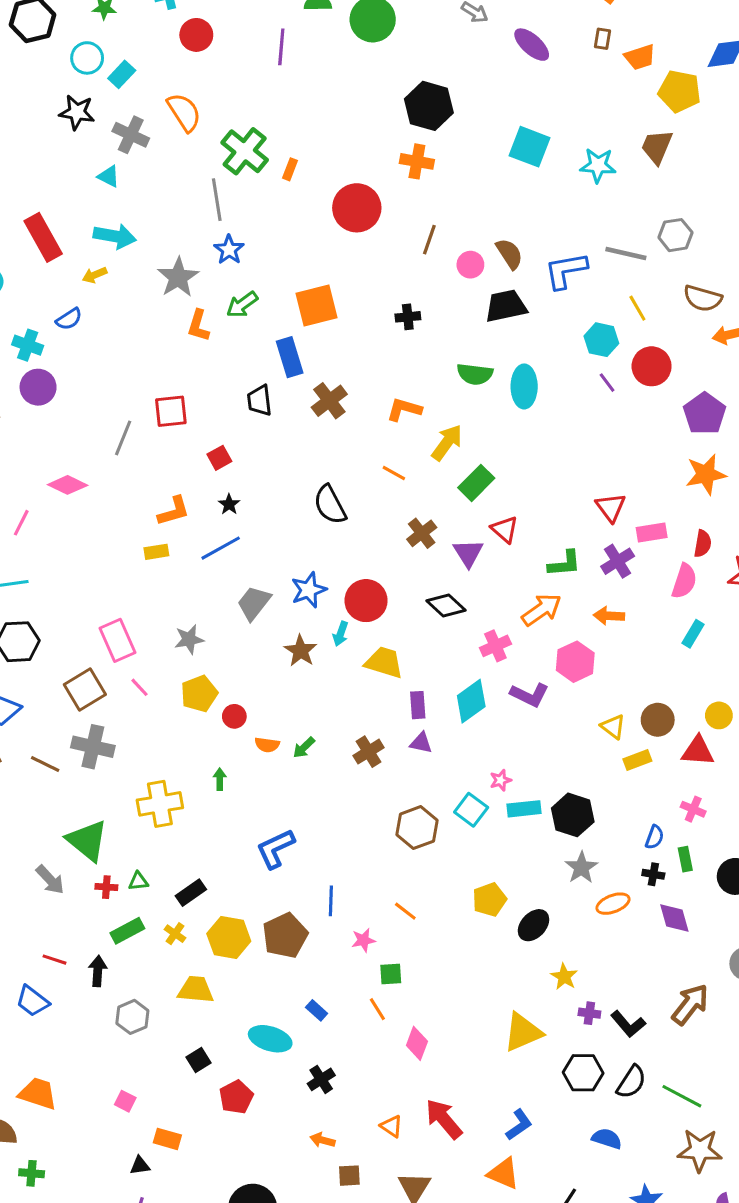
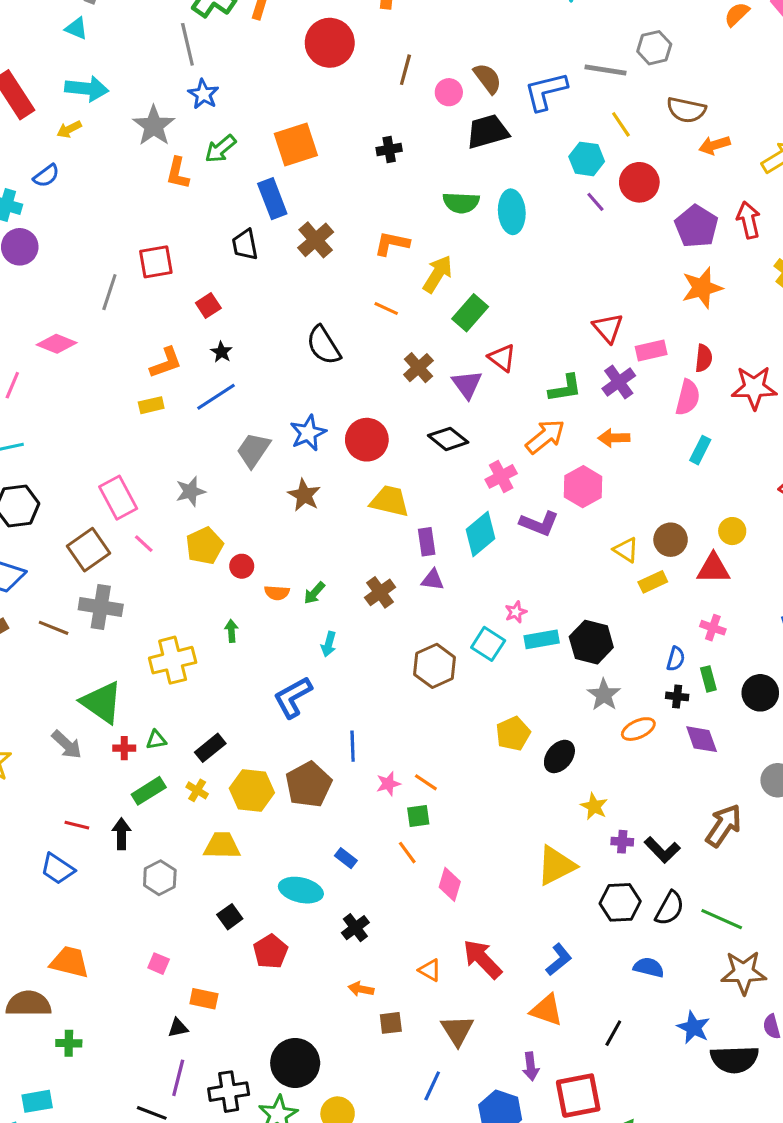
cyan arrow: (341, 634) -> (329, 644), moved
orange line: (405, 911) -> (426, 782), moved

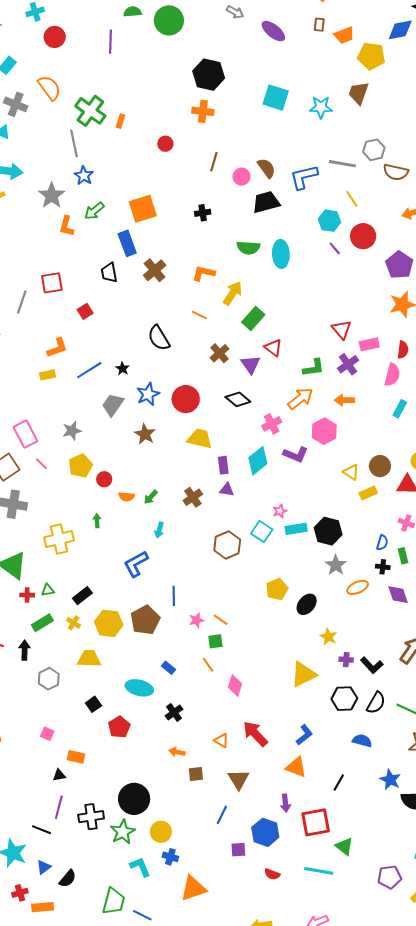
red circle: (330, 43) -> (165, 144), size x0.5
brown semicircle: (686, 110) -> (396, 172), moved
black star: (221, 352) -> (122, 369), moved

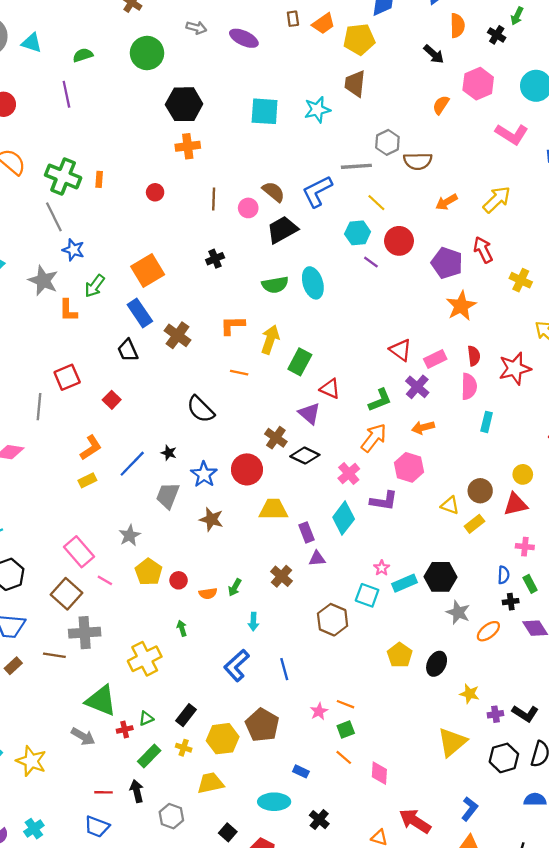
green circle: (169, 20) -> (147, 53), moved
brown cross: (220, 353) -> (276, 438), moved
blue line: (174, 596) -> (284, 669), moved

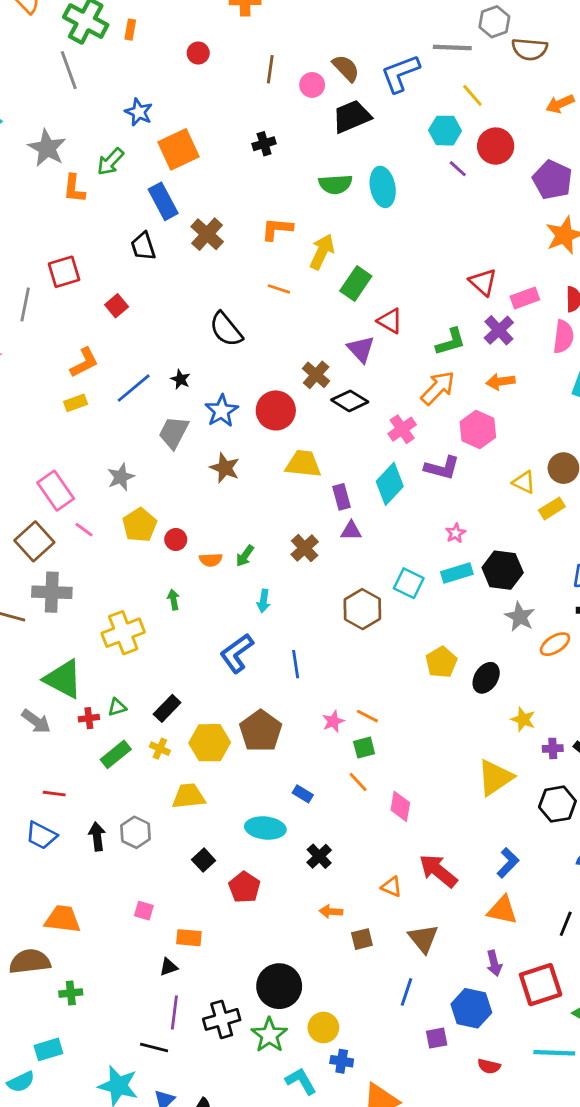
blue star: (73, 250) -> (139, 112), moved
pink star: (382, 568) -> (456, 533), moved
black arrow: (137, 791) -> (97, 836), moved

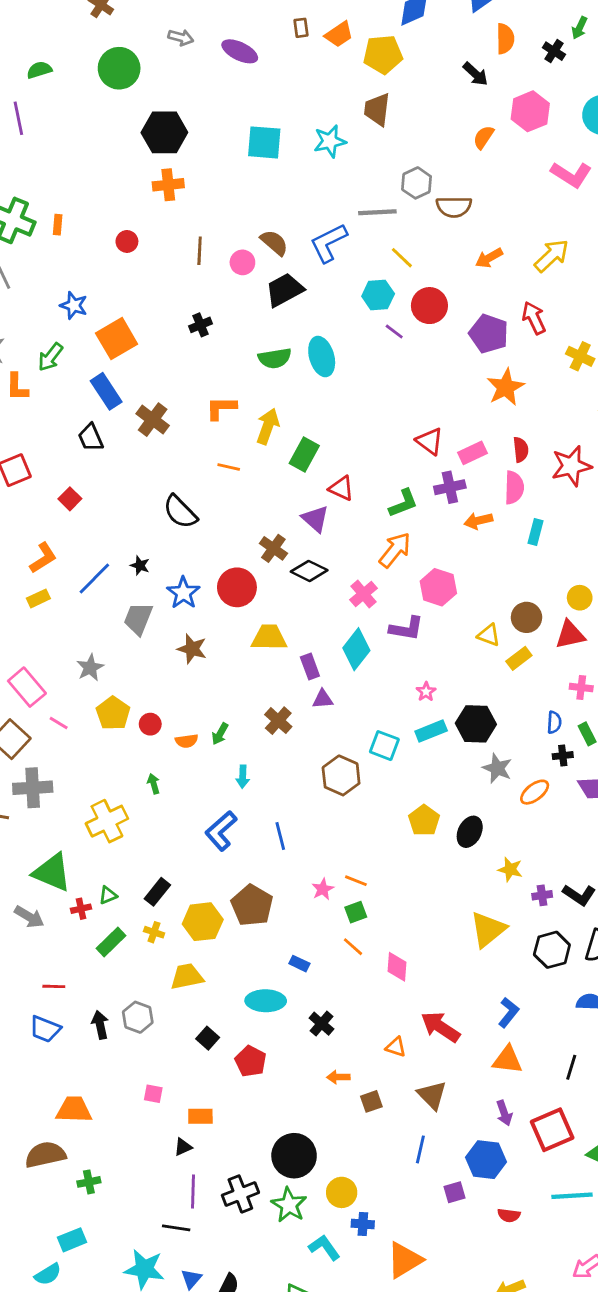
purple cross: (499, 330) -> (450, 487), turned 36
orange arrow: (501, 382) -> (478, 521), moved

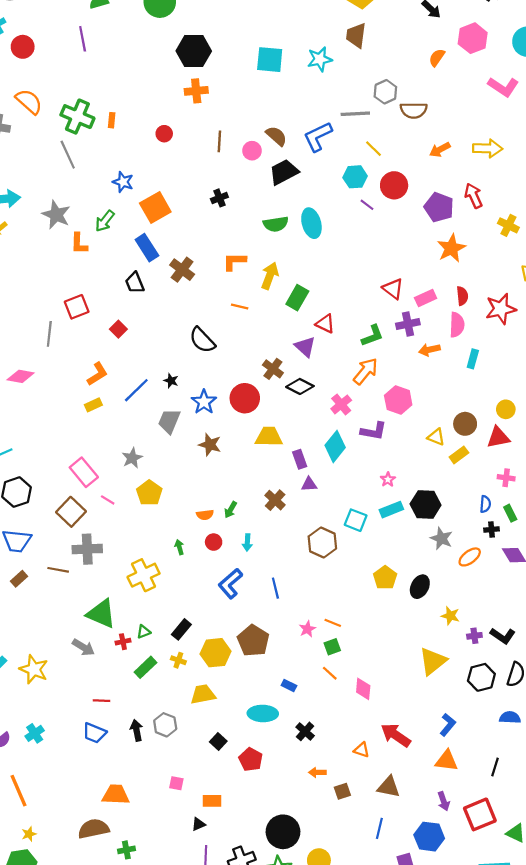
yellow arrow: (552, 256) -> (488, 148), turned 44
red circle: (150, 724) -> (214, 542), moved
brown triangle: (432, 1095) -> (389, 787), turned -35

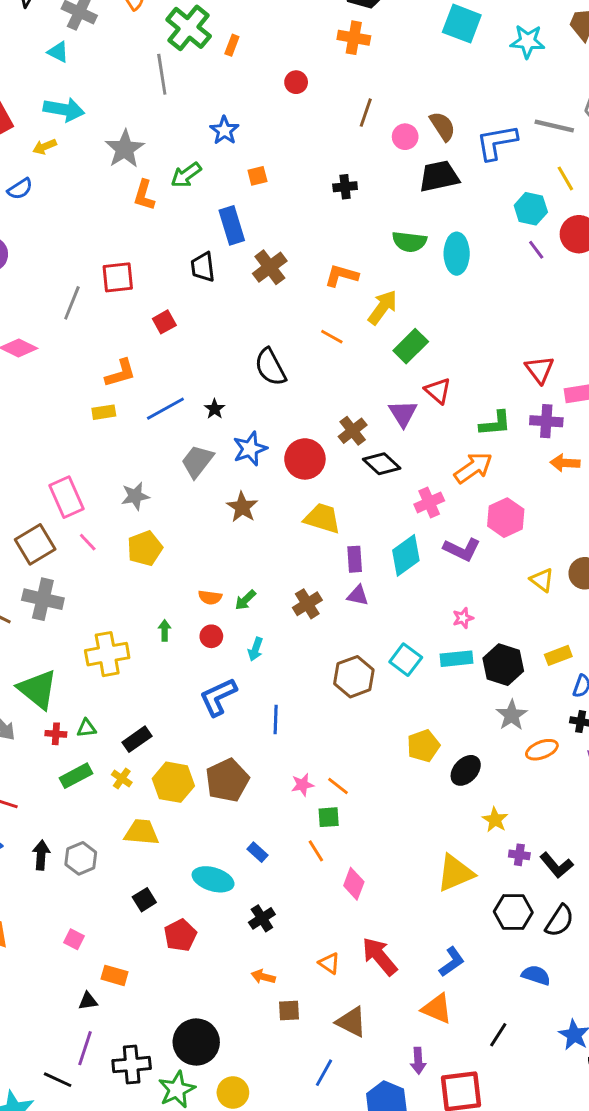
orange square: (155, 208) -> (257, 176), size x0.5
yellow rectangle: (459, 455) -> (558, 655), moved

